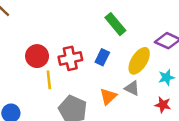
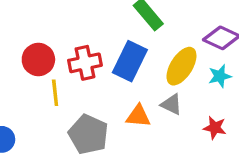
blue rectangle: (102, 57) -> (130, 61), size x1.6
cyan star: (166, 77) -> (220, 76), moved
orange triangle: (108, 96) -> (138, 116), turned 48

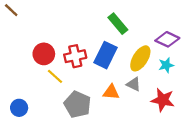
yellow line: (55, 93) -> (55, 76), turned -42
red star: (215, 128) -> (163, 100), size x1.5

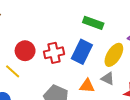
green rectangle: (118, 24) -> (93, 23), turned -30
yellow line: (55, 76) -> (13, 71), moved

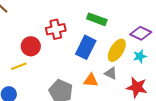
red cross: (54, 53) -> (56, 29), moved
yellow line: (13, 71) -> (19, 66), turned -63

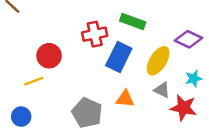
red cross: (56, 29) -> (95, 34), moved
cyan star: (140, 56) -> (194, 79), moved
gray triangle: (111, 73) -> (162, 90), moved

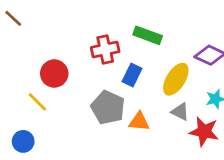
blue rectangle: (119, 57) -> (132, 75), size x0.7
yellow line: (34, 81) -> (37, 102), turned 66
gray pentagon: (87, 113) -> (108, 107), moved

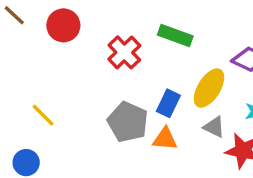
red cross: (105, 49) -> (124, 52), turned -32
red circle: (54, 74) -> (63, 25), moved
blue rectangle: (132, 75) -> (168, 103), moved

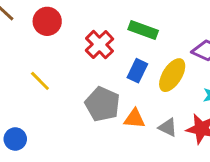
blue rectangle: (168, 103) -> (137, 71), moved
yellow line: (43, 115) -> (40, 81), moved
gray triangle: (214, 127) -> (168, 127), moved

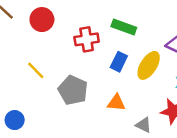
red cross: (100, 45) -> (87, 39), turned 35
gray pentagon: (102, 104) -> (73, 90), moved
gray triangle: (168, 127) -> (144, 125), moved

